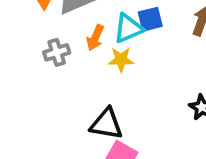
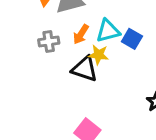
blue square: (150, 19) -> (132, 39), moved, turned 36
black triangle: (106, 124) -> (85, 69), moved

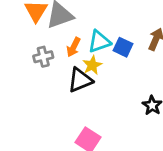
yellow star: (99, 55) -> (92, 65), turned -30
black triangle: (85, 69) -> (80, 80), turned -36

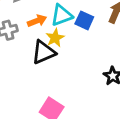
orange arrow: (73, 47) -> (37, 21), turned -138

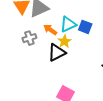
orange arrow: (37, 21) -> (50, 30), turned -120

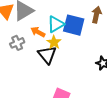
blue square: (85, 27) -> (74, 25), size x1.5
black triangle: (57, 53) -> (47, 55), turned -36

